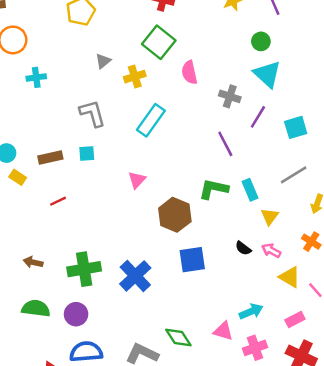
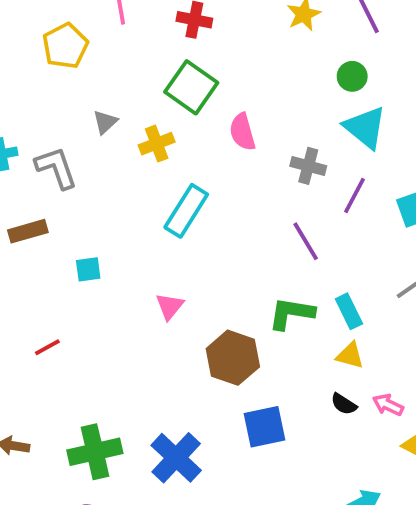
gray L-shape: (93, 113) -> (56, 168), moved
brown rectangle: (50, 158) -> (28, 231), moved
yellow triangle: (270, 216) -> (350, 355), moved, turned -48

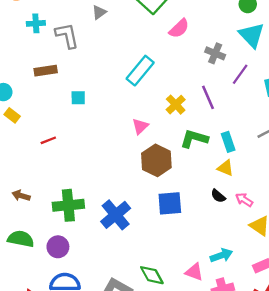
pink semicircle: (242, 132) -> (179, 28), turned -125
yellow cross: (157, 144) -> (176, 105), moved, turned -30
pink triangle: (170, 306) -> (140, 126), moved

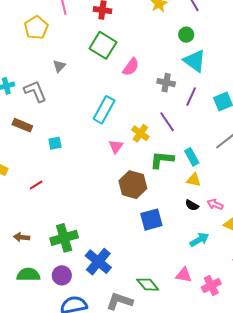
brown rectangle: (46, 71) -> (22, 125), turned 42
pink triangle: (140, 126) -> (116, 146), moved
blue cross: (116, 215) -> (98, 262), moved
cyan arrow: (221, 255) -> (199, 240), moved

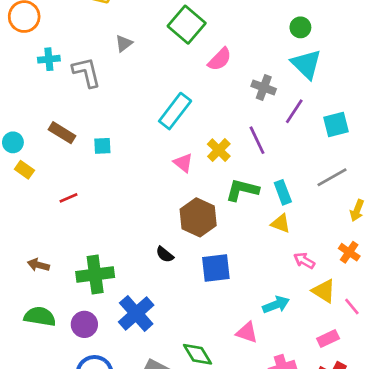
brown rectangle: (22, 125) -> (62, 133), moved
pink triangle: (116, 146) -> (183, 163), turned -35
black semicircle: (192, 205) -> (165, 255), moved
pink triangle: (184, 275) -> (247, 332), moved

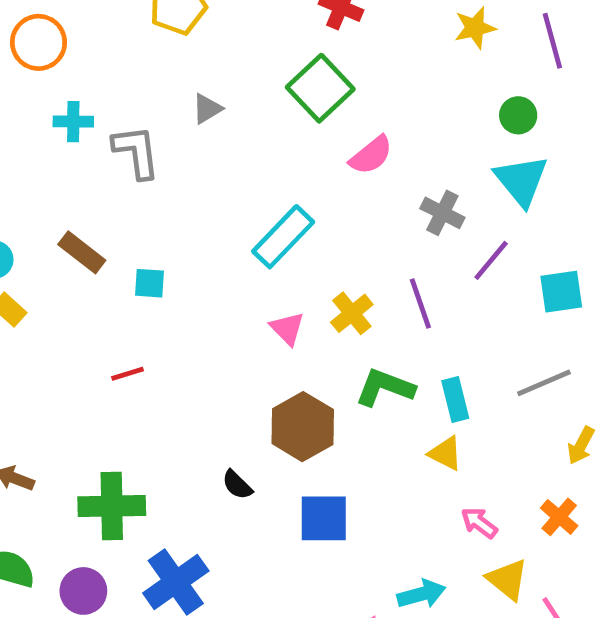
red line: (69, 198) -> (128, 374), moved

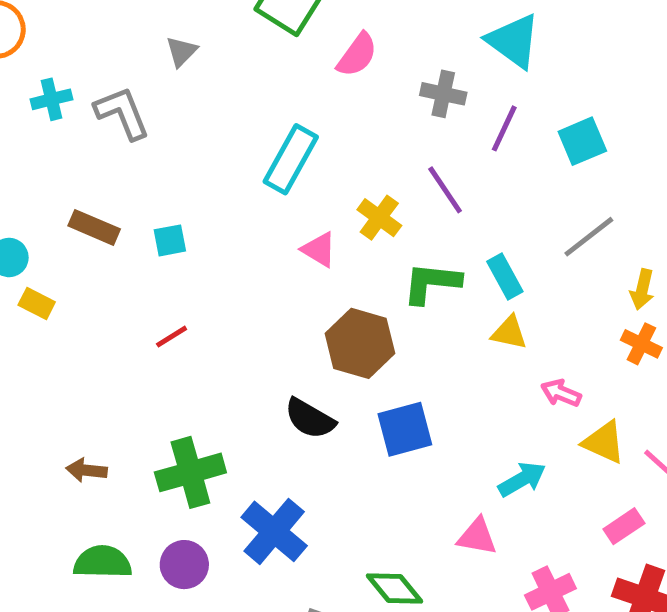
black semicircle: (237, 485) -> (310, 419), size x1.5
orange cross: (559, 517) -> (641, 344), moved

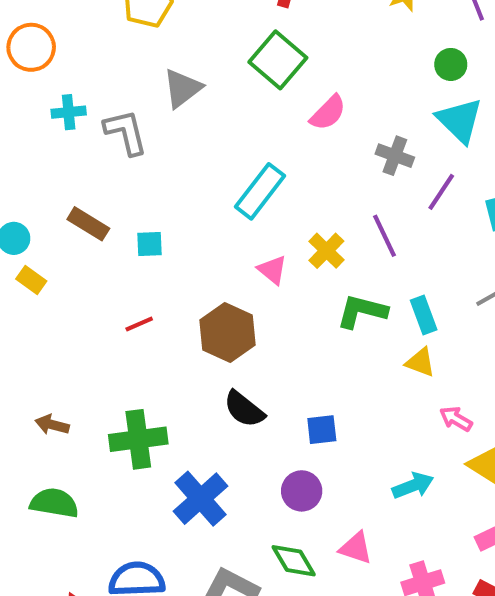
gray triangle: (181, 51) -> (182, 88), size x1.5
brown hexagon: (360, 343) -> (228, 333), moved
blue square: (405, 429) -> (322, 430), size x0.7
pink triangle: (477, 537) -> (356, 548), moved
purple circle: (184, 565) -> (302, 491), moved

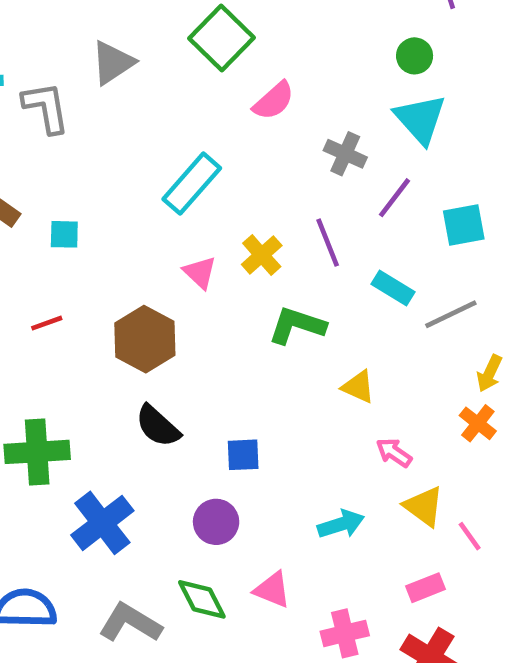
cyan rectangle: (424, 315) -> (393, 288), moved, turned -42

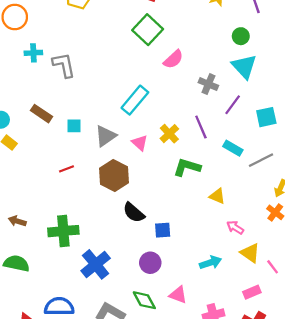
gray triangle: (113, 63) -> (106, 136), moved
black semicircle: (158, 426) -> (134, 213), moved

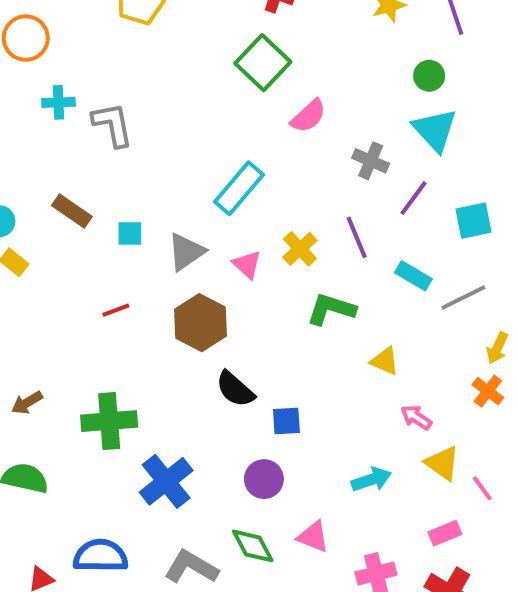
brown arrow: (17, 221) -> (27, 403), turned -48

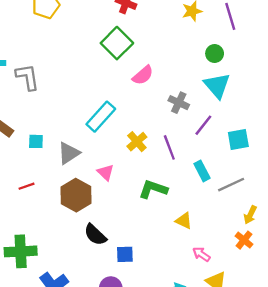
yellow cross: (300, 249) -> (137, 142), moved
pink triangle: (247, 265) -> (105, 172), moved
cyan rectangle: (413, 276) -> (202, 171), turned 30

